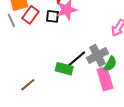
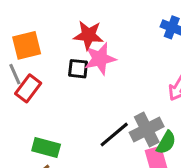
red rectangle: (31, 15) -> (28, 88), moved
green rectangle: (64, 69) -> (46, 148), moved

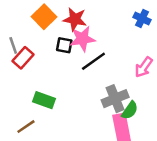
orange square: (27, 45) -> (44, 17), moved, turned -35
black line: (114, 135) -> (93, 61), moved
green rectangle: (46, 148) -> (44, 100), moved

